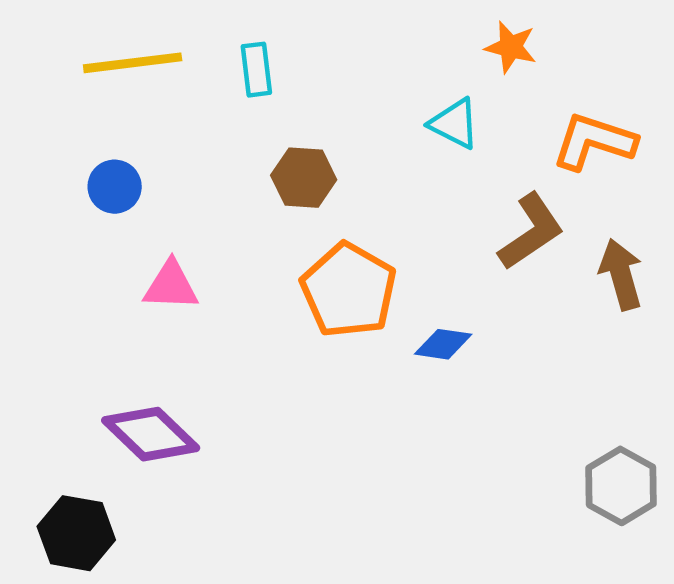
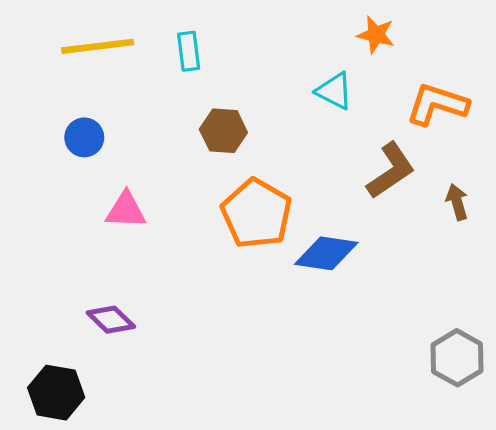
brown arrow: (621, 274) -> (457, 202), size x0.7
blue diamond: (443, 344) -> (326, 253), size x1.5
purple diamond: (151, 434) -> (111, 320), size x0.7

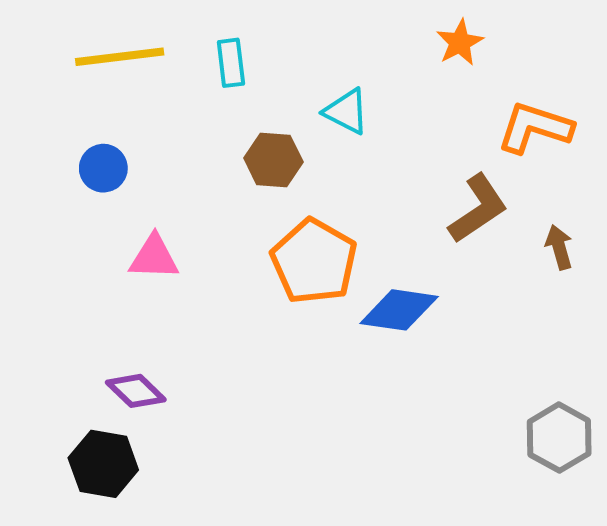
orange star: (376, 35) -> (460, 43), turned 30
cyan triangle: (334, 91) -> (346, 111), moved
black hexagon: (56, 393) -> (103, 464), moved

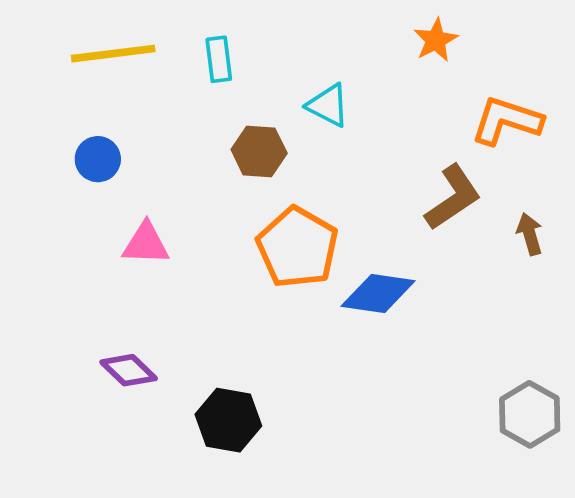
black hexagon: (103, 464) -> (228, 420), moved

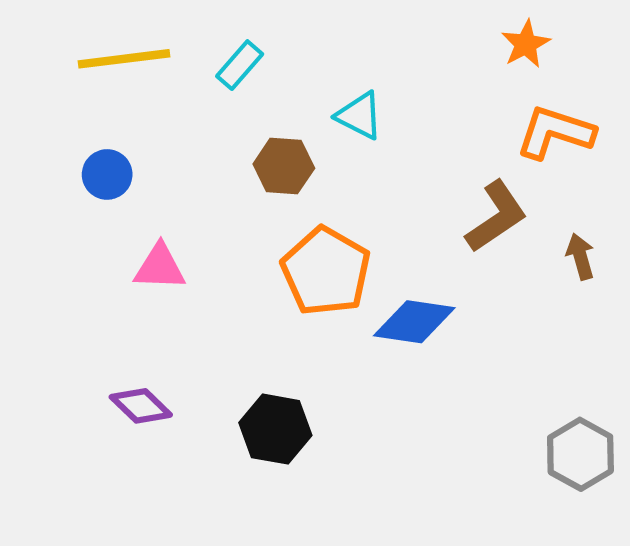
orange star: (436, 40) -> (526, 44), moved
cyan rectangle: (219, 59) -> (240, 65), turned 48
black hexagon: (228, 420) -> (275, 429), moved

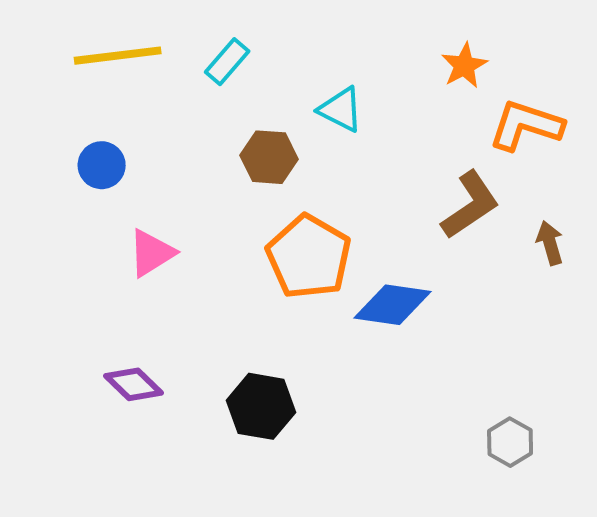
orange star: (526, 44) -> (464, 66), moved
pink triangle: (160, 267) -> (151, 253), turned -34
gray hexagon: (580, 454) -> (510, 442), moved, size x0.7

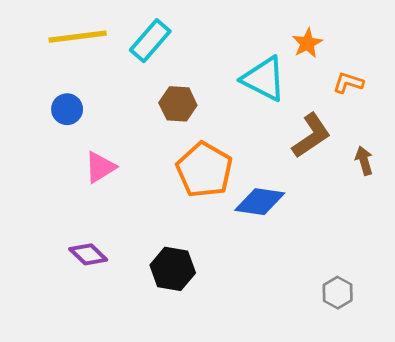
cyan rectangle: (227, 62) -> (150, 41), size x1.4
cyan triangle: (341, 109) -> (264, 79), moved, size x1.5
orange L-shape: (526, 125) -> (348, 83), size x0.6

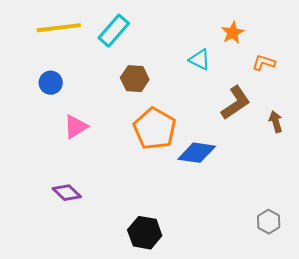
cyan triangle: (264, 79) -> (200, 60), size x0.6
black hexagon: (173, 269) -> (145, 233), moved
gray hexagon: (338, 293) -> (269, 222), moved

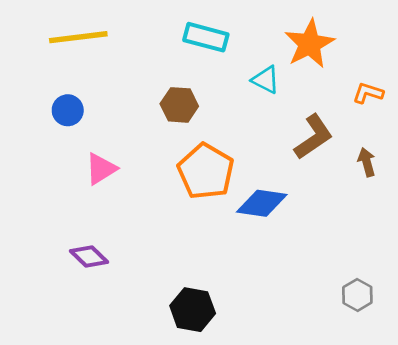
cyan rectangle: (114, 31) -> (206, 37), moved, turned 64
orange star: (233, 33) -> (310, 44), size x1.6
orange L-shape: (264, 63) -> (368, 93), moved

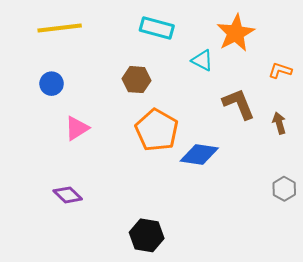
brown L-shape: (314, 137) -> (239, 104), turned -78
gray hexagon: (357, 295) -> (284, 189), moved

